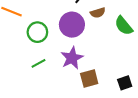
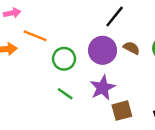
brown semicircle: (98, 13) -> (131, 48), moved, turned -136
green line: (38, 63) -> (65, 94), turned 64

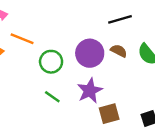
black line: (115, 17) -> (120, 19), moved, turned 35

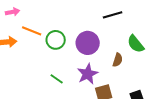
brown semicircle: (119, 51) -> (118, 60), moved, turned 80
green circle: (51, 62) -> (56, 40), moved

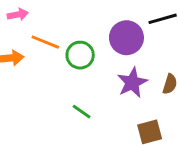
purple circle: (88, 43) -> (126, 38), moved
purple star: (88, 74) -> (132, 83), moved

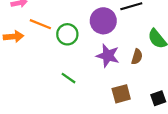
purple star: (132, 83) -> (108, 56), turned -30

